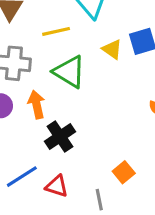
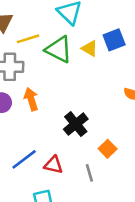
yellow line: (56, 31) -> (28, 39), moved
green triangle: (69, 72) -> (59, 49), moved
black cross: (60, 136) -> (76, 124), moved

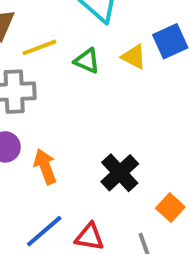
green triangle: (59, 49) -> (87, 61), size x0.6
orange arrow: (31, 99) -> (45, 167), moved

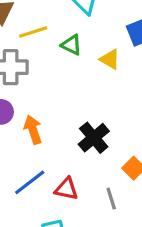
yellow triangle: (134, 57) -> (110, 59), moved

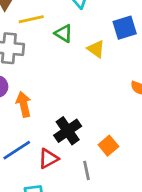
black cross: (94, 138) -> (68, 131), moved
red triangle: (66, 189) -> (48, 159), turned -45

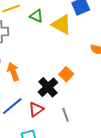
yellow triangle: (96, 49) -> (62, 25), size x1.5
orange square: (108, 146) -> (66, 74), moved

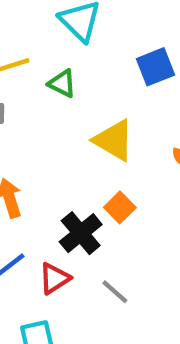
yellow triangle: (62, 25) -> (114, 140), moved
gray line: (65, 115) -> (115, 292), turned -32

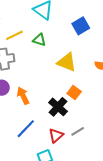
red triangle: (54, 278) -> (56, 135), moved
gray line: (115, 292) -> (78, 131), turned -64

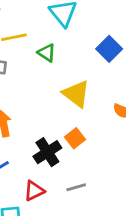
blue square: (81, 26) -> (109, 49), turned -30
gray line: (78, 131) -> (76, 187), moved

